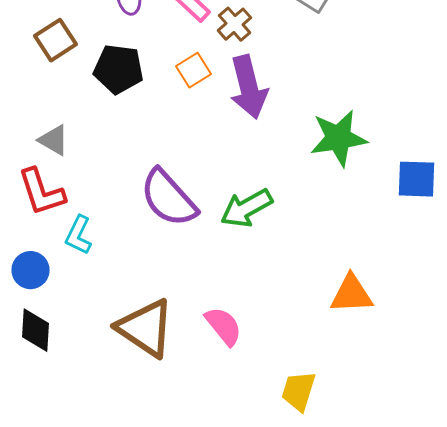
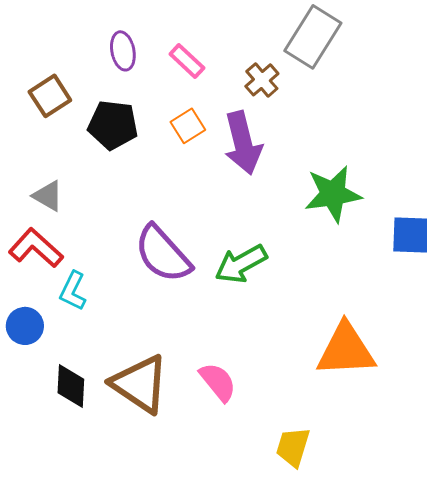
brown cross: (235, 24) -> (262, 80), moved
red L-shape: (42, 192) -> (36, 248), turned 150
orange triangle: (352, 294) -> (346, 350), size x1.4
black diamond: (36, 330) -> (71, 386), moved

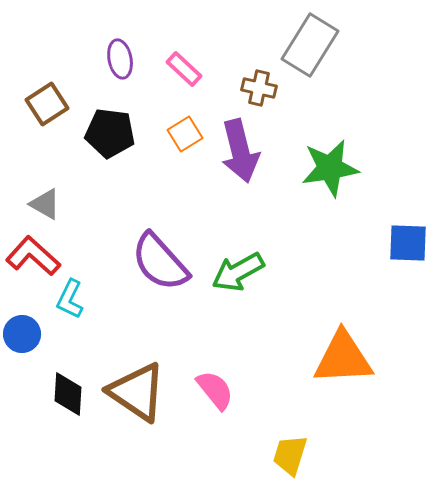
brown cross: (262, 80) -> (259, 88), turned -36
green star: (333, 194) -> (330, 168), moved

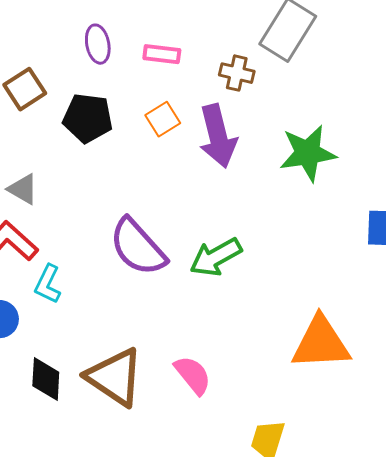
pink rectangle: (184, 69) -> (162, 54), turned -36

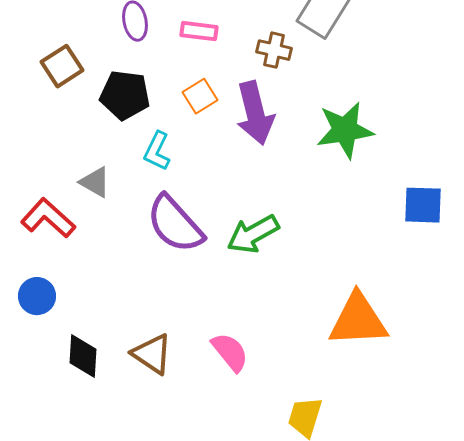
gray triangle: (23, 189) -> (95, 182), moved
cyan L-shape: (48, 284) -> (157, 151), moved
brown triangle: (115, 377) -> (152, 354), size x0.7

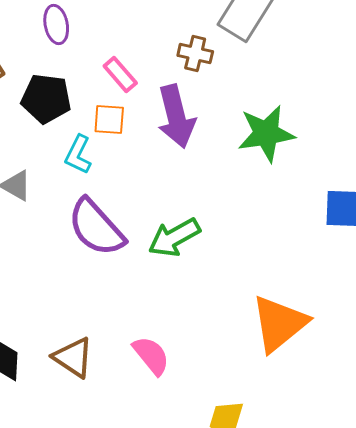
pink rectangle: (199, 31) -> (120, 74), moved, turned 42
orange square: (200, 96) -> (109, 120), moved, turned 36
orange triangle: (358, 320) -> (279, 324), turned -36

